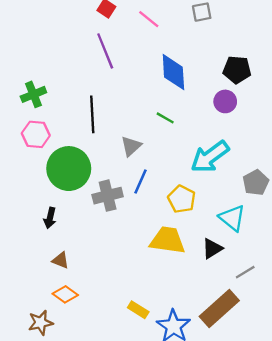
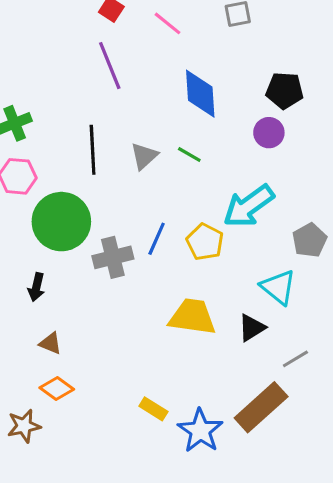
gray triangle: (131, 146) -> (144, 156), moved
yellow pentagon: (182, 199) -> (205, 242), moved

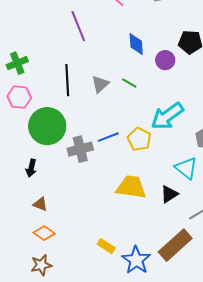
blue diamond: (200, 94) -> (136, 44), size x0.7
purple circle: (269, 133) -> (165, 60), moved
blue line: (157, 239) -> (108, 137), turned 45
brown star: (24, 426) -> (41, 265), moved

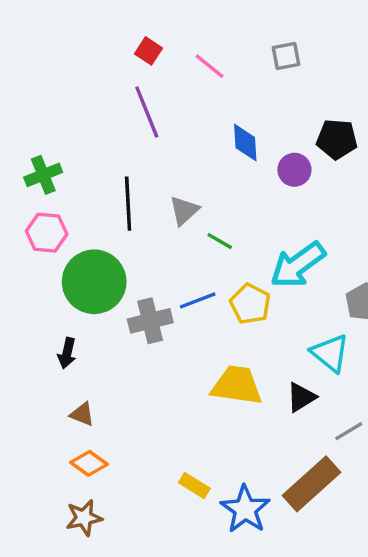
green line: (129, 83) -> (220, 241), moved

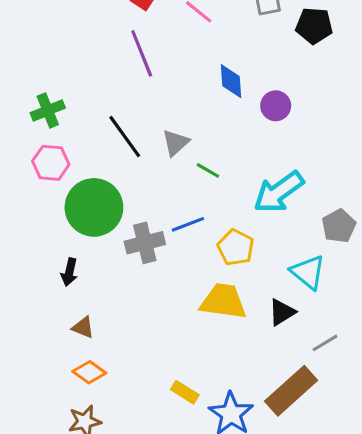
black pentagon: (337, 139) -> (314, 26), moved
black line: (128, 204) -> (125, 137), turned -33
yellow pentagon: (250, 304) -> (236, 247), moved

